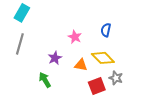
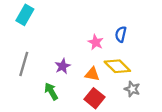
pink star: (75, 37) -> (96, 42), moved
gray line: (20, 44) -> (24, 64), moved
red square: (97, 86) -> (95, 98), moved, turned -30

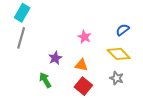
blue semicircle: (121, 34) -> (123, 30), moved, turned 40
gray line: (24, 64) -> (21, 38), moved
yellow diamond: (117, 66) -> (119, 54), moved

